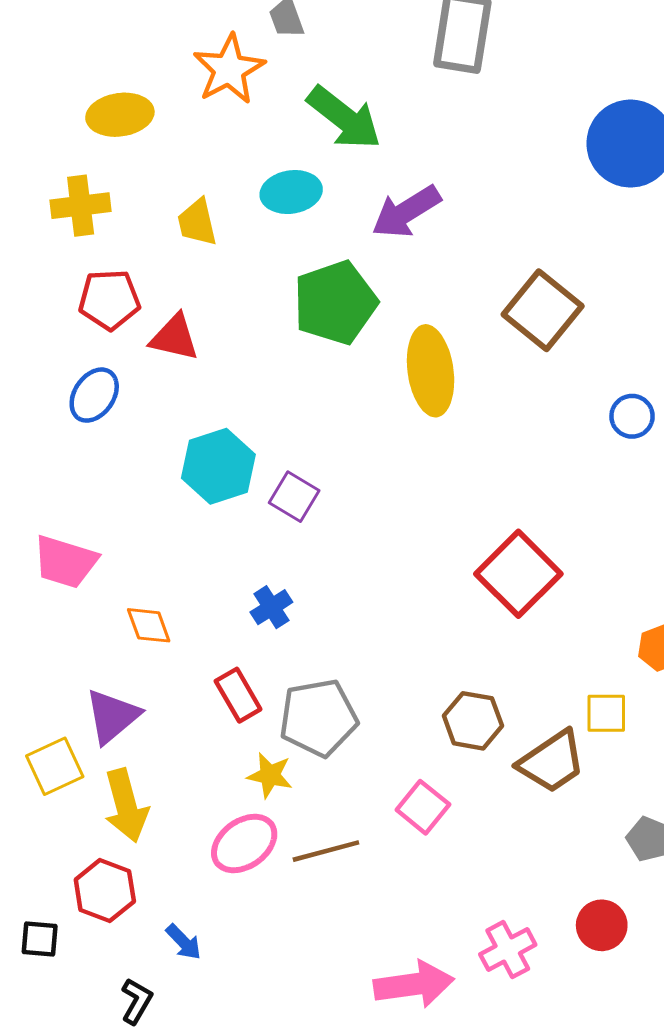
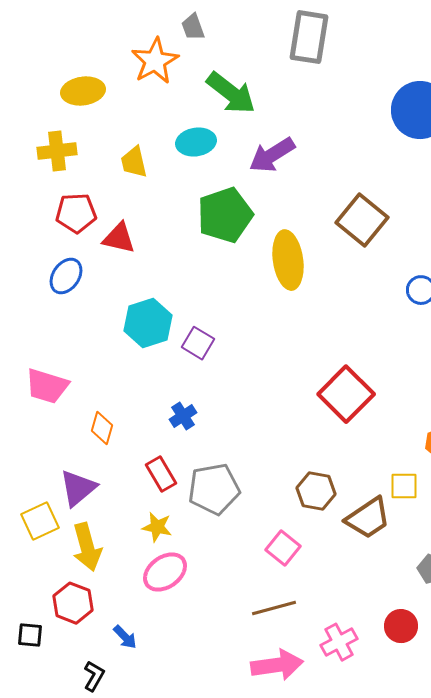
orange diamond: (149, 625) -> (102, 428), turned 36
yellow star: (270, 775) -> (157, 527), moved
brown line: (326, 851) -> (274, 608), moved

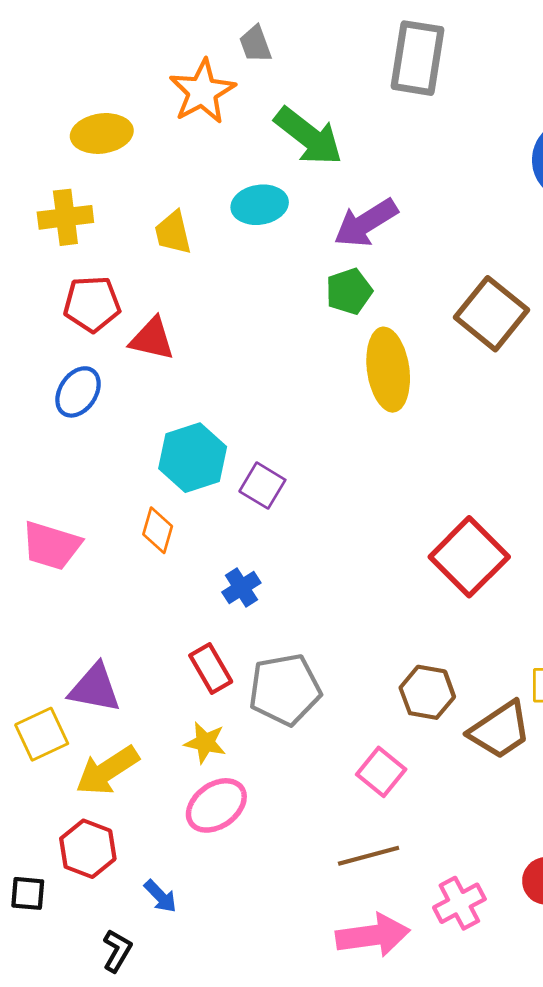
green pentagon: (225, 215) -> (349, 291), moved, size x0.6
orange diamond: (102, 428) -> (158, 530), moved
purple triangle: (78, 488) -> (95, 688), turned 51
yellow arrow: (87, 547) -> (107, 771), turned 72

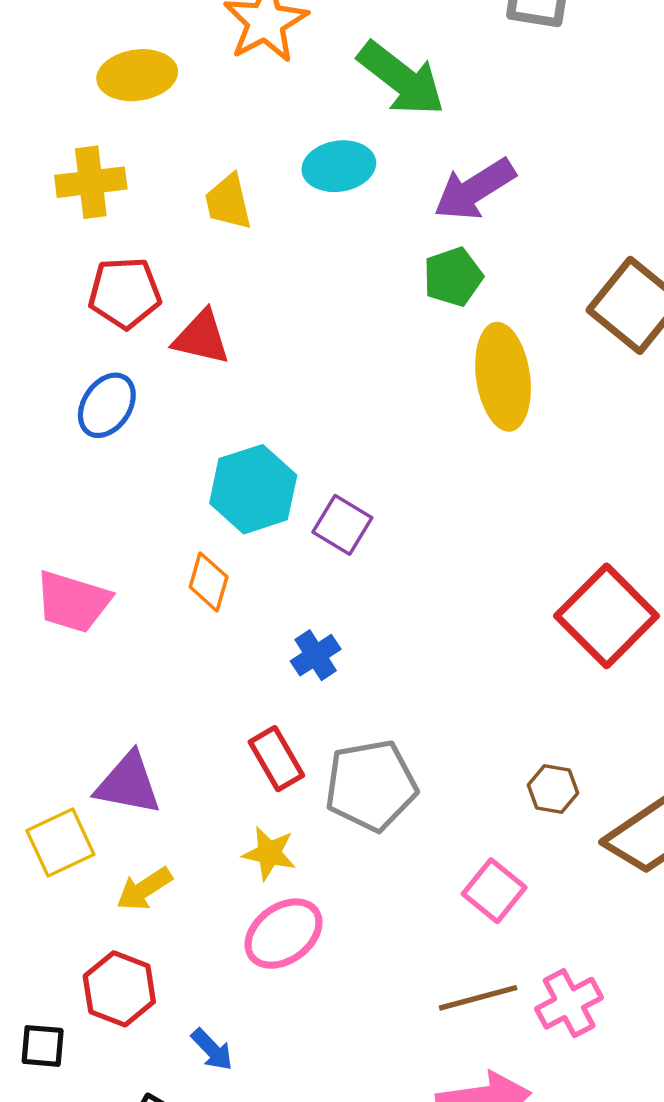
brown hexagon: (427, 692) -> (553, 789), size x0.7
yellow arrow: (107, 771) -> (144, 889), size x0.7
pink cross: (459, 903) -> (569, 1003), moved

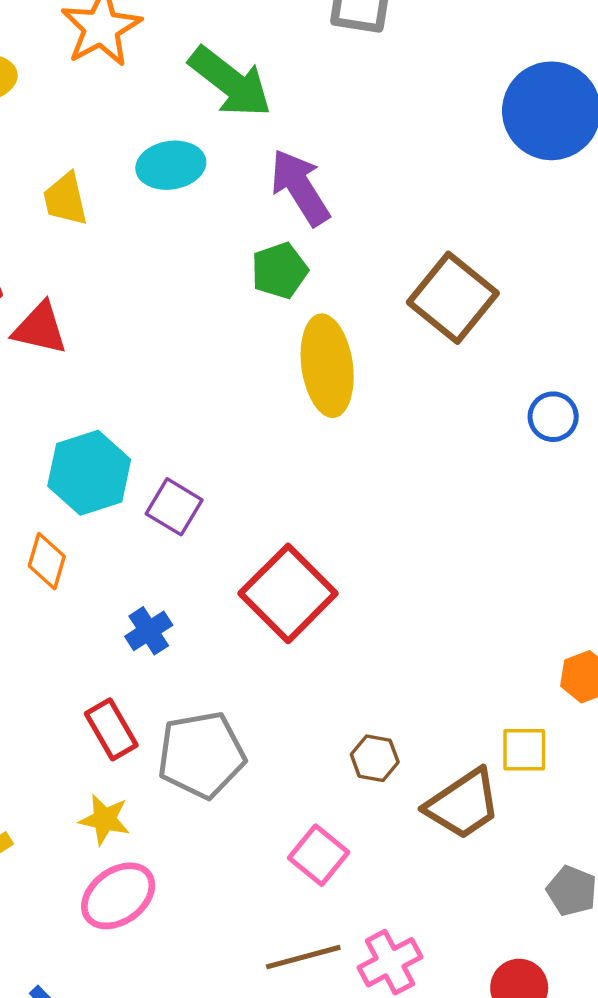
purple arrow: (474, 189) -> (300, 187), turned 90
red square: (607, 616) -> (288, 593), moved

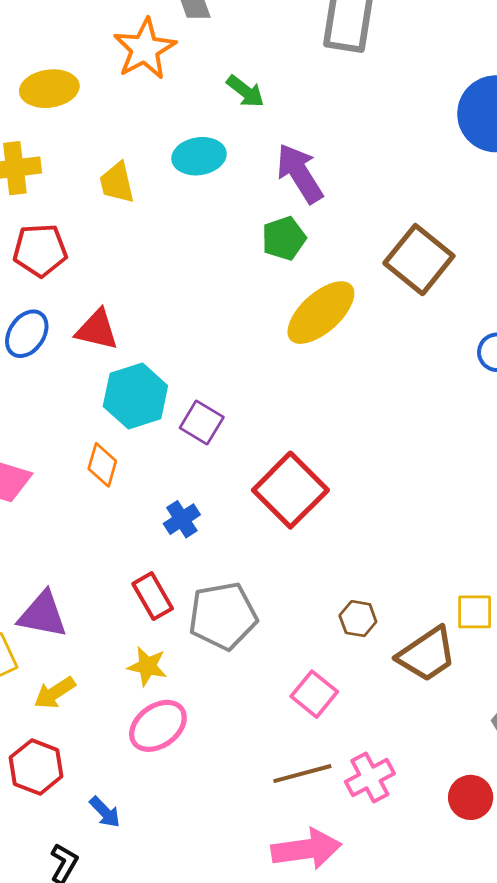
green arrow: (230, 82) -> (245, 91), size x0.6
red triangle: (40, 328) -> (97, 330), moved
yellow ellipse: (327, 366) -> (321, 313), turned 56

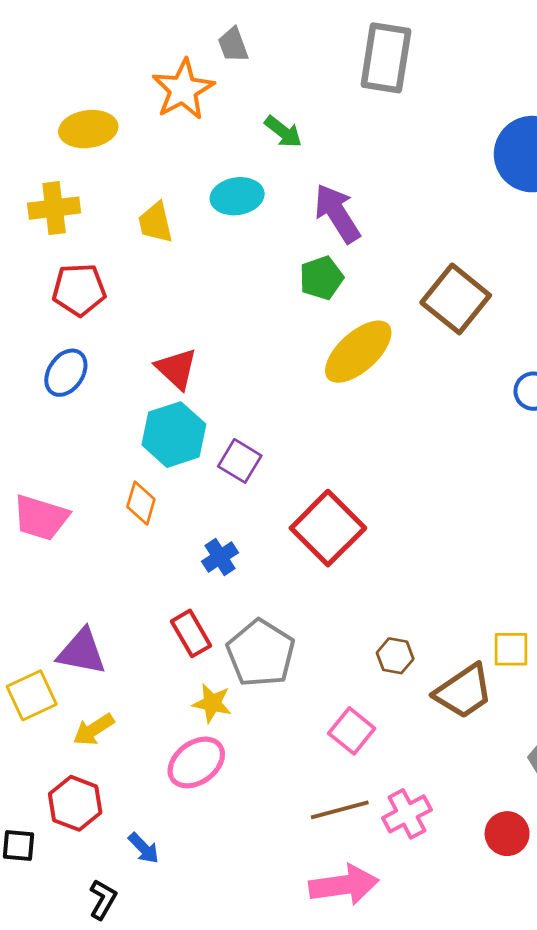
red triangle: (97, 330) -> (177, 369), moved, turned 30
gray pentagon: (223, 616) -> (261, 653), turned -30
yellow star: (147, 666) -> (212, 703), moved

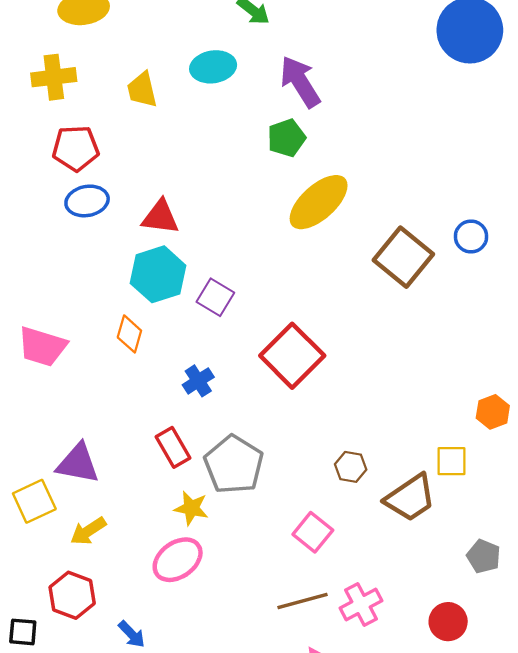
brown square: (456, 299) -> (403, 257), moved
red triangle: (177, 369) -> (160, 217), turned -36
blue ellipse: (66, 373) -> (87, 201), moved, turned 45

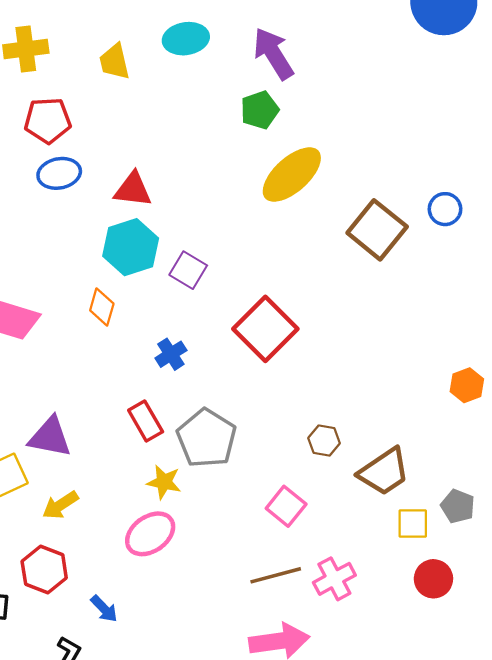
yellow square: (452, 461) -> (413, 523), moved
gray pentagon: (484, 556) -> (458, 506), moved
red circle: (448, 622) -> (433, 579), moved

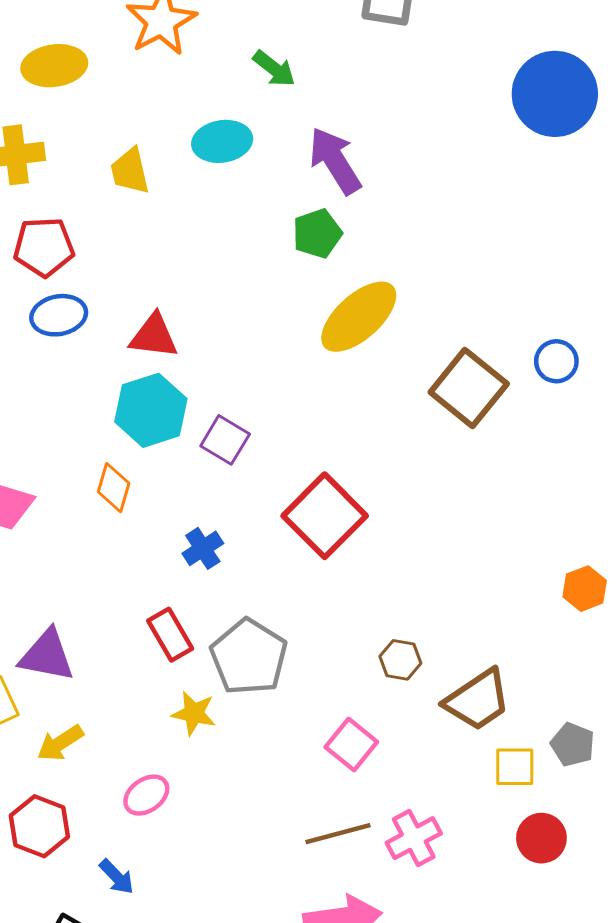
pink ellipse: (150, 534) -> (146, 795), moved, size x0.7

